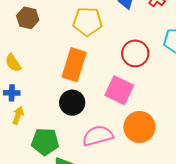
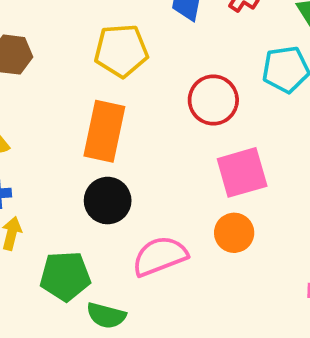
pink square: (119, 90) -> (242, 172), moved, turned -36
orange circle: (139, 127) -> (234, 233), size x0.7

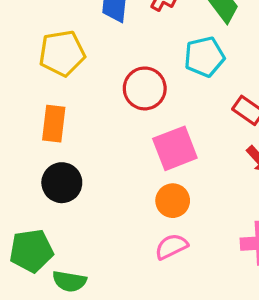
orange rectangle: (104, 131) -> (54, 124), size x0.7
pink semicircle: (160, 256) -> (171, 247), moved, size x0.7

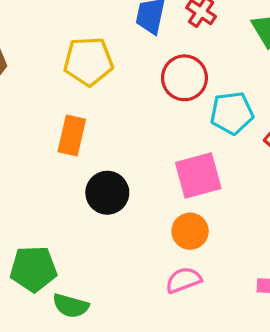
cyan pentagon: (204, 57) -> (232, 113), moved
red circle: (145, 88) -> (184, 78), moved
black circle: (62, 183) -> (107, 193), moved

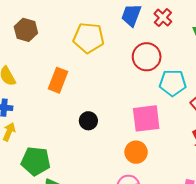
orange rectangle: (72, 136) -> (58, 80), moved
black circle: (107, 193) -> (88, 121), size x0.7

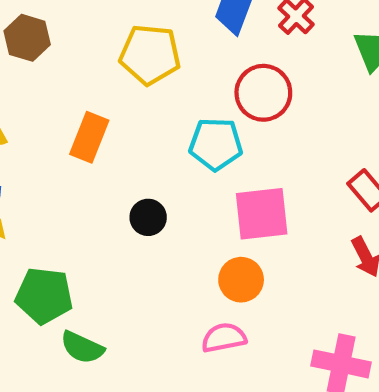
cyan pentagon: (173, 83) -> (216, 144), moved

